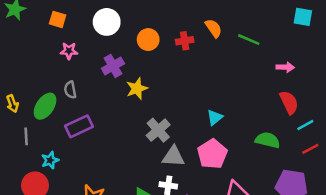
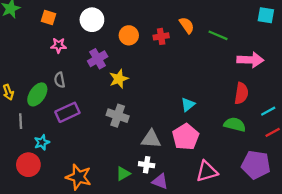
pink arrow: (285, 67) -> (250, 60), size x1.6
red semicircle: (289, 102) -> (241, 93), moved, turned 35
gray cross: (158, 130) -> (118, 116), moved, turned -30

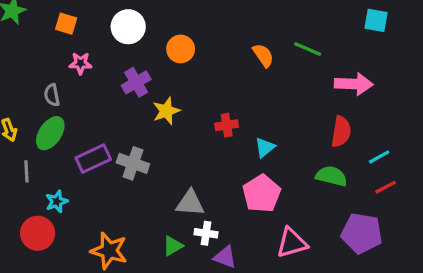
orange semicircle: (187, 25) -> (263, 55), moved
red cross: (161, 36) -> (227, 125), moved
gray semicircle: (60, 80) -> (52, 95), moved
gray cross: (118, 116) -> (133, 163), moved
gray triangle: (151, 139) -> (190, 203), moved

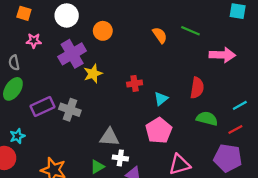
purple cross: (136, 82) -> (72, 54), size x1.4
red semicircle: (341, 132) -> (197, 88), moved
red line: (386, 187) -> (235, 129), moved

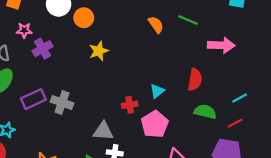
orange circle: (103, 31) -> (84, 18), moved
purple cross: (72, 54) -> (43, 49), moved, size x0.7
yellow star: (93, 74) -> (99, 51), moved
red cross: (135, 83) -> (130, 105), moved

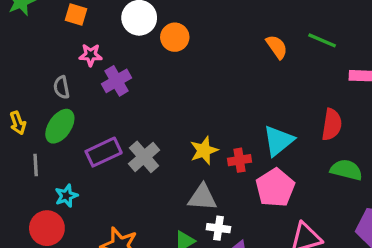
yellow star: (99, 51) -> (204, 150), moved
cyan triangle: (157, 91) -> (278, 141), size x1.5
gray cross: (62, 102) -> (144, 157), turned 30

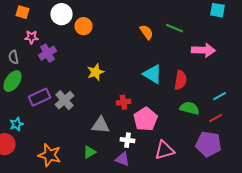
cyan triangle: (278, 141) -> (152, 74), moved, turned -50
yellow star: (204, 150) -> (96, 72), moved
white cross: (218, 228) -> (128, 140), moved

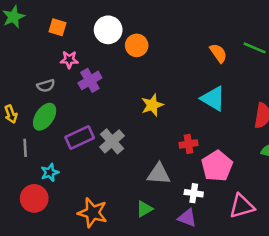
gray semicircle: (14, 57) -> (46, 86), turned -96
cyan triangle: (152, 74) -> (213, 99), moved

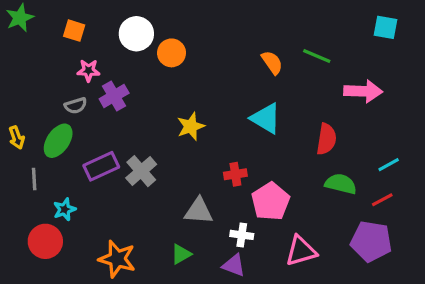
gray semicircle: (46, 86) -> (76, 106), moved

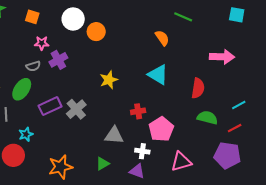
green line: (317, 56) -> (183, 17), moved
orange star: (117, 259) -> (61, 167), turned -30

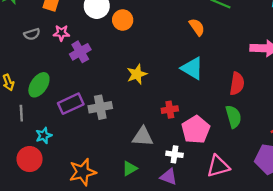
gray semicircle: (33, 66) -> (32, 34), moved
gray cross: (76, 109) -> (100, 107), turned 30
green semicircle: (207, 118) -> (233, 117), moved, turned 60

